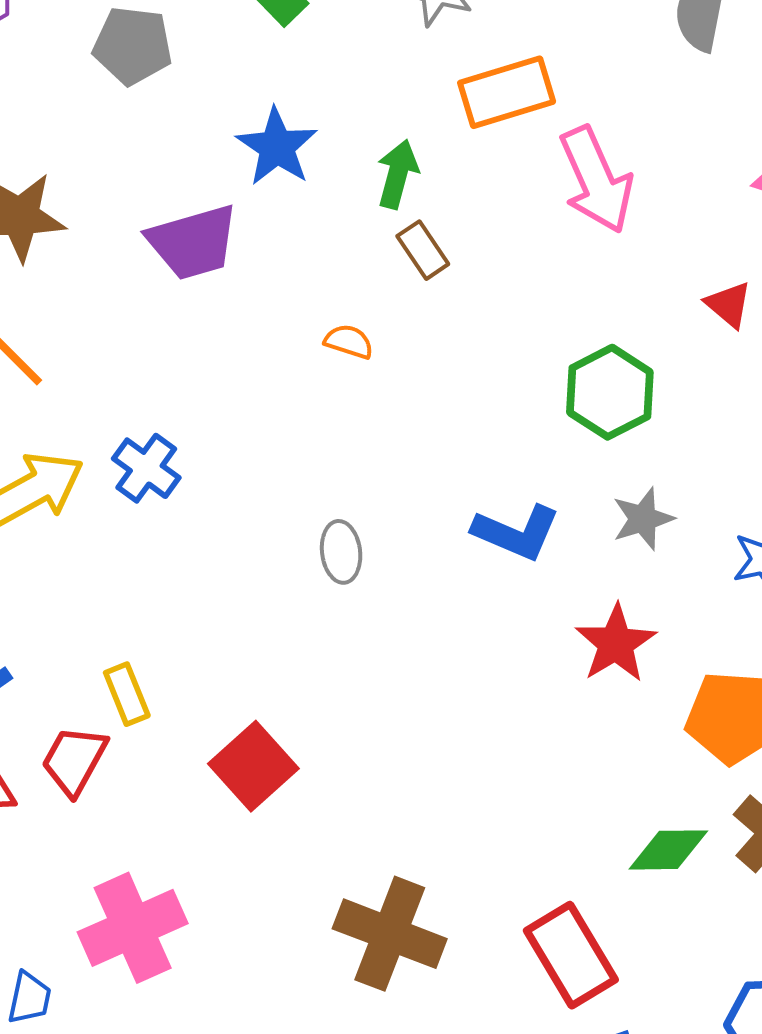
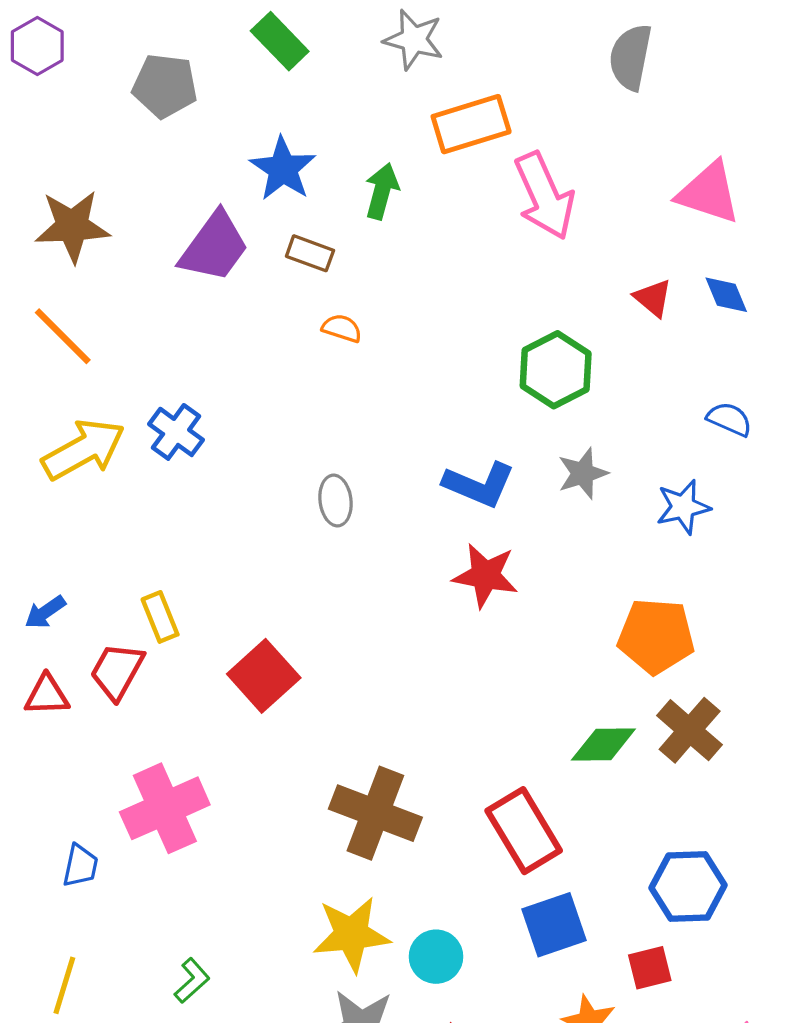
purple trapezoid: (193, 242) -> (214, 247), turned -38
brown rectangle: (423, 250) -> (310, 253), moved, turned -36
red star: (616, 643) -> (485, 575), moved, turned -30

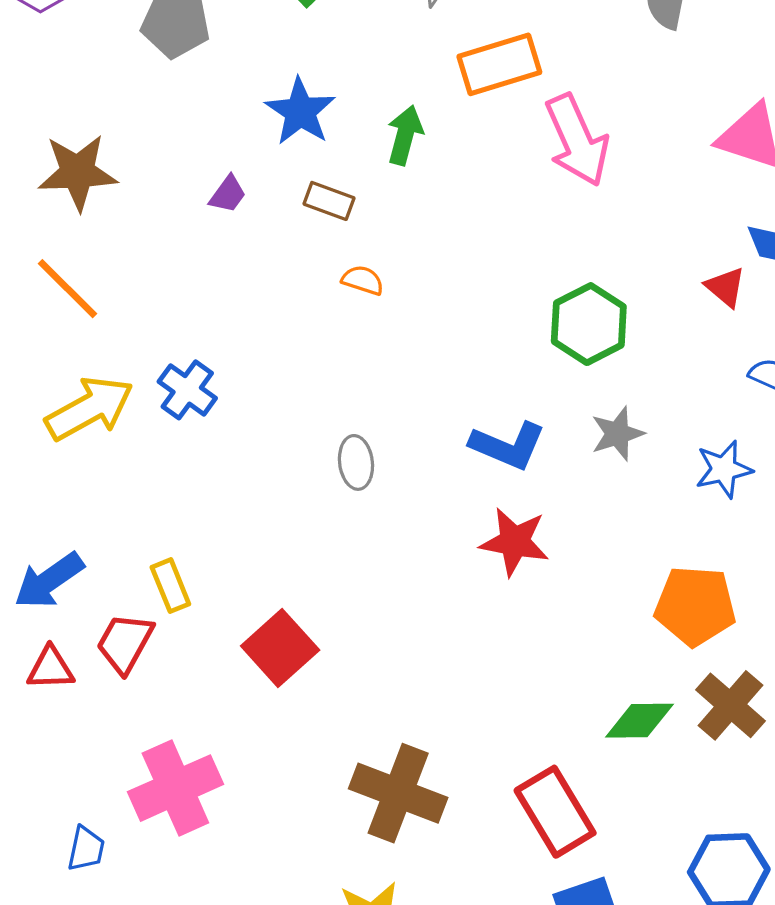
purple trapezoid: (214, 247) -> (228, 194), size x0.5
red triangle: (653, 298) -> (725, 287), moved
blue arrow: (45, 612) -> (49, 581), size x1.6

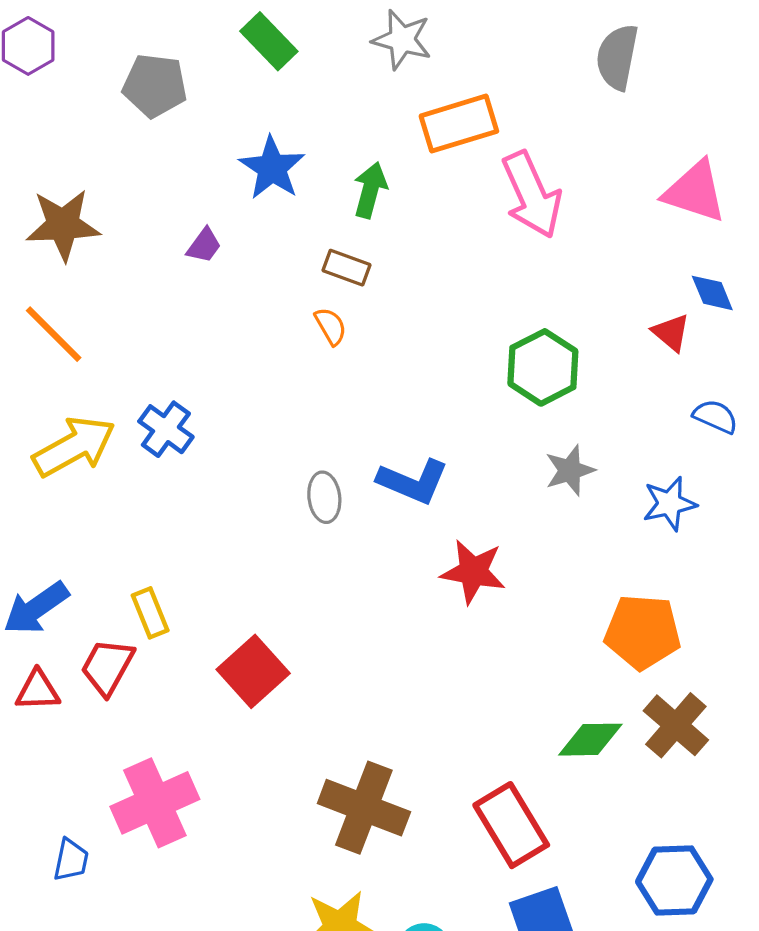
brown rectangle: (329, 201) -> (346, 268), moved
orange semicircle: (363, 280) -> (331, 326), turned 42
blue L-shape: (508, 446) -> (413, 481), moved

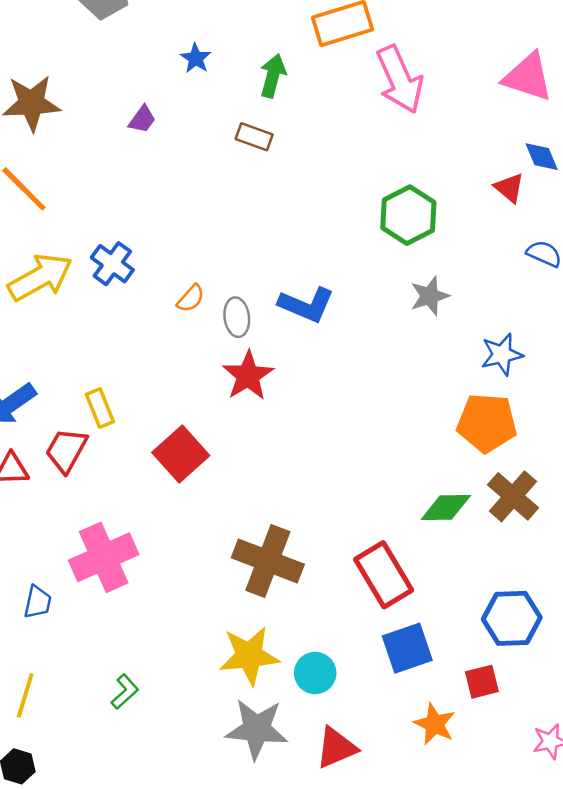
blue star: (272, 168) -> (196, 58), size x0.6
orange semicircle: (331, 326) -> (191, 298), moved, turned 72
blue star: (670, 504) -> (502, 354), moved
red star: (473, 572) -> (248, 376), moved, turned 30

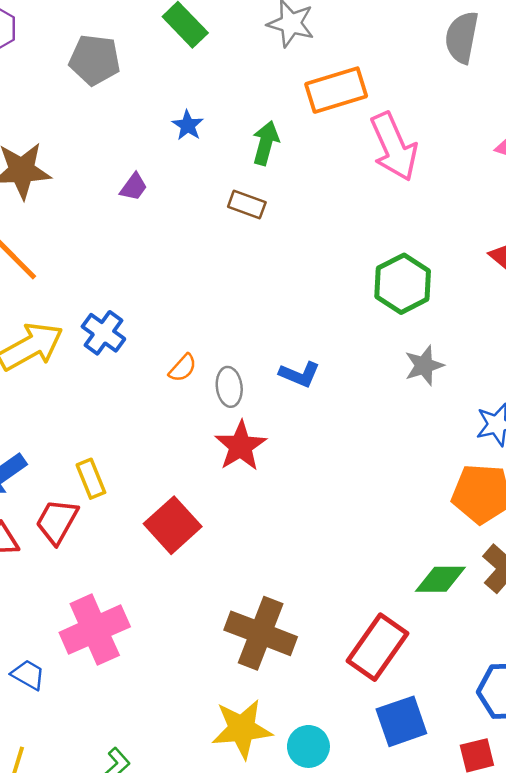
blue L-shape: (306, 305) -> (300, 374), size x0.7
red rectangle: (384, 575) -> (378, 647), turned 66
blue trapezoid: (38, 602) -> (28, 675), turned -72

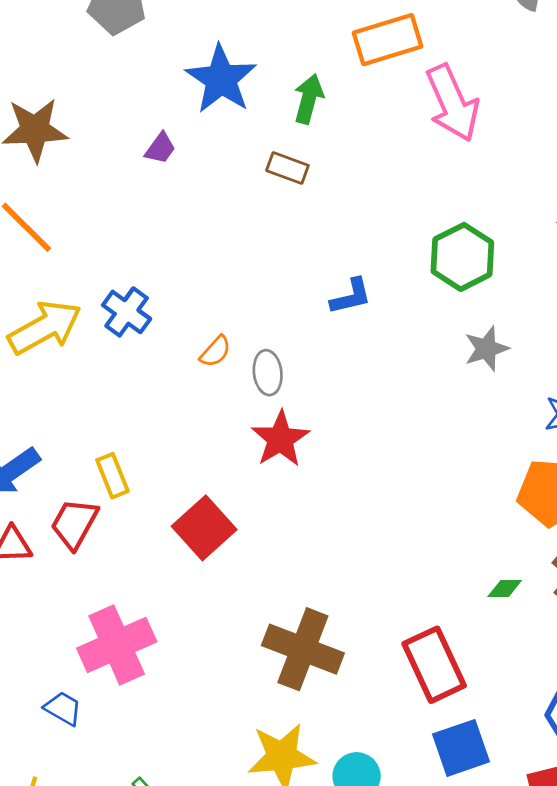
blue star: (188, 125) -> (221, 79), size x2.0
blue L-shape: (300, 374) -> (351, 296), moved, turned -36
green diamond: (440, 579) -> (505, 589), size x0.6
red rectangle: (378, 647) -> (434, 665), turned -60
blue trapezoid: (28, 675) -> (63, 708), moved

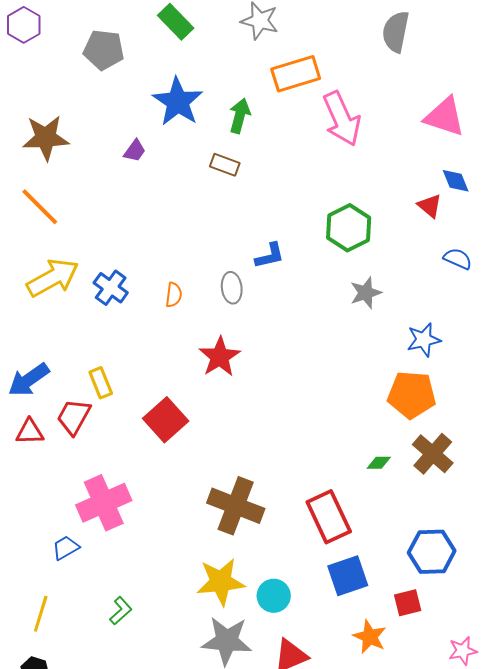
blue cross: (127, 312) -> (111, 288), moved
orange semicircle: (215, 351) -> (174, 295), turned -35
gray ellipse: (268, 373) -> (232, 288), moved
blue trapezoid: (63, 708) -> (66, 548), turned -60

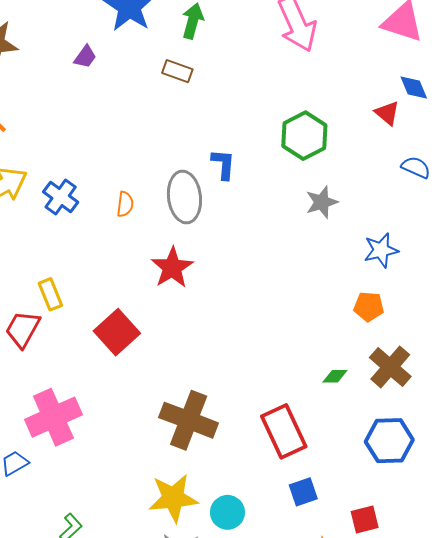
blue L-shape: (270, 256) -> (223, 164), turned -72
gray ellipse: (232, 288) -> (184, 197), size x1.6
orange pentagon: (412, 395) -> (369, 307), size x0.6
blue hexagon: (432, 552) -> (389, 441), moved
blue square: (348, 576) -> (303, 492), size x0.7

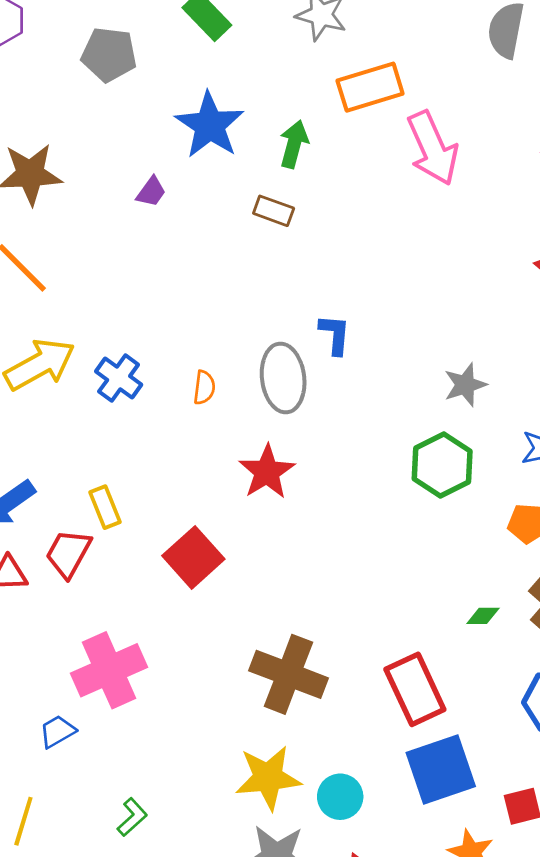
green hexagon: (304, 136) -> (442, 465), moved
blue square: (303, 492) -> (441, 770), size x1.8

